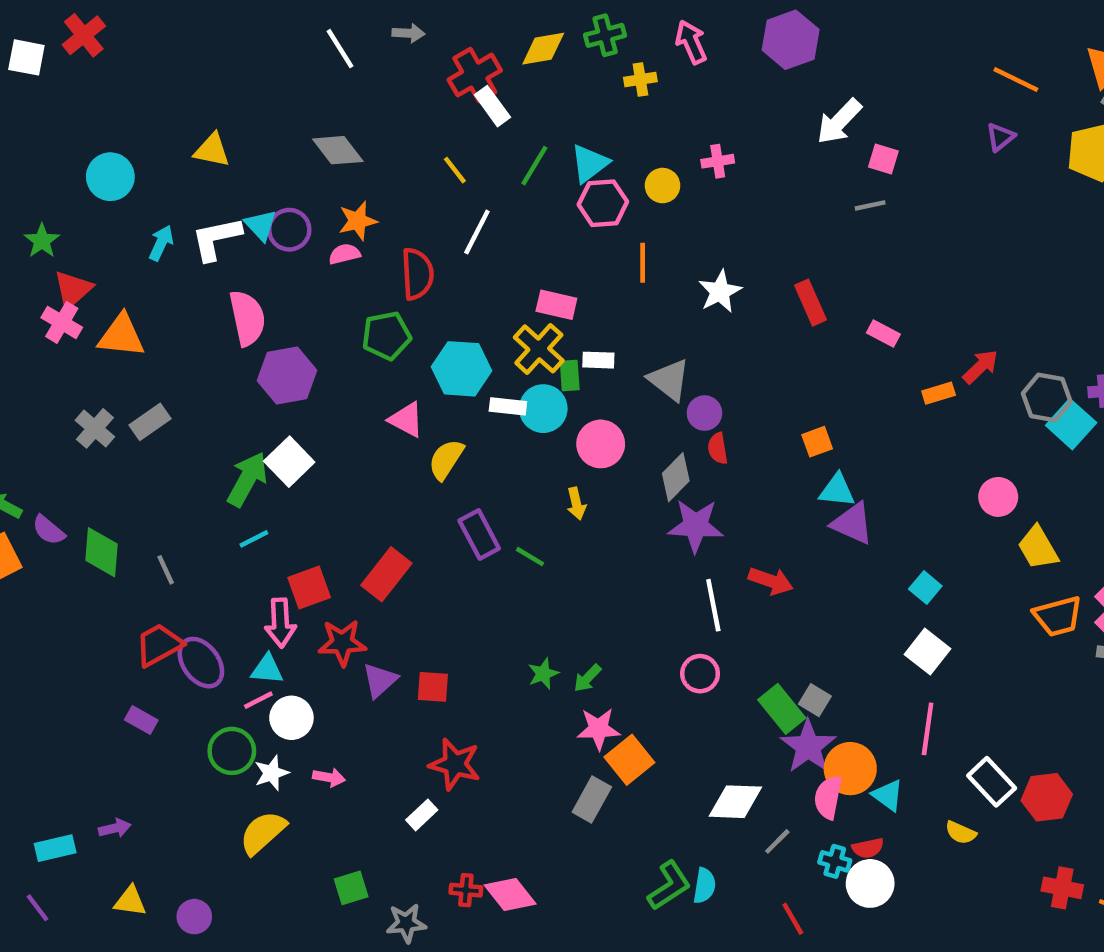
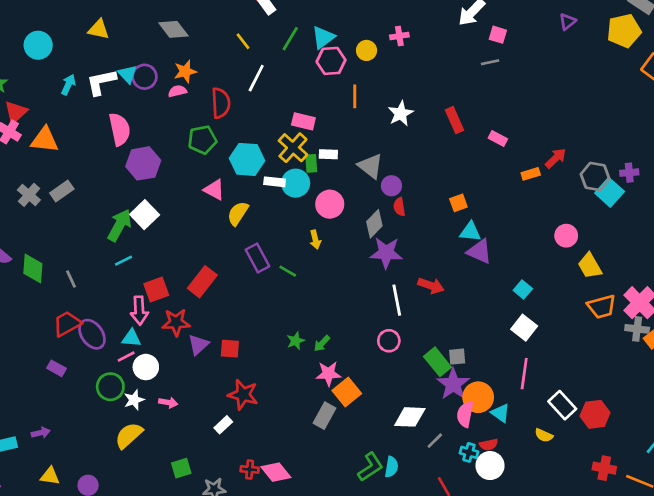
gray square: (815, 700) -> (457, 357), turned -36

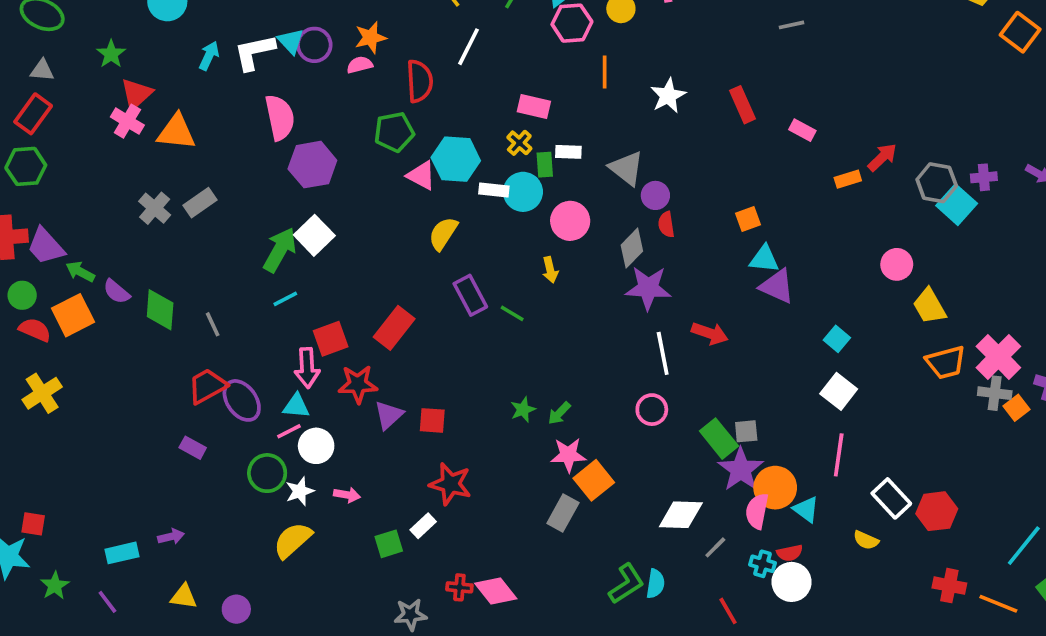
yellow cross: (293, 148) -> (519, 143), size x0.6
pink triangle: (214, 190) -> (421, 175), moved
green square: (181, 468) -> (389, 544), moved

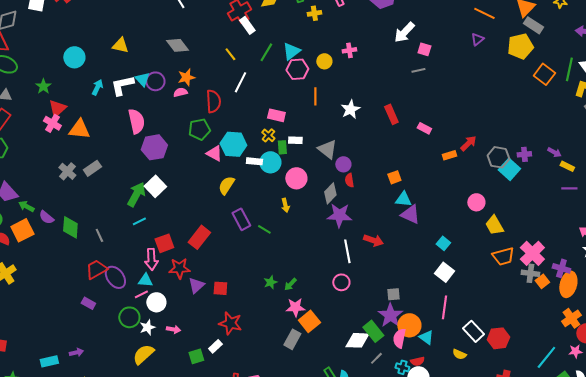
green rectangle: (719, 439) -> (373, 331), moved

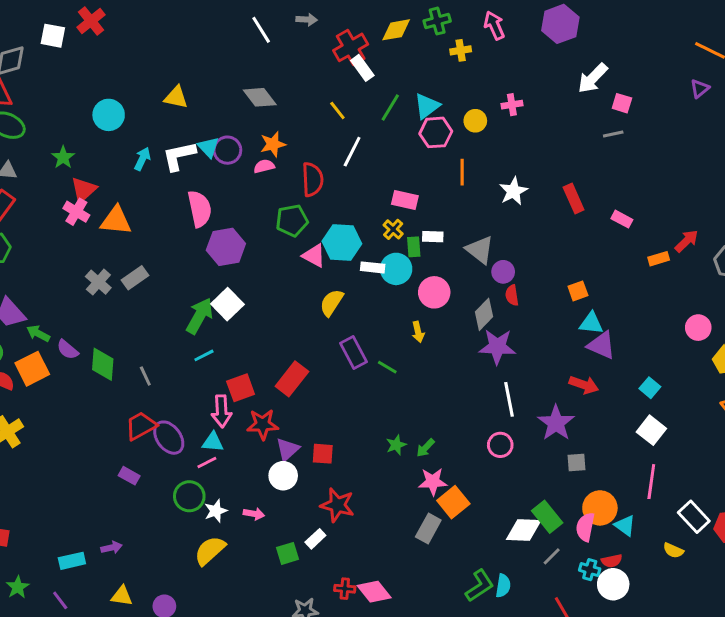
red arrow: (373, 240) -> (584, 385), moved
white circle: (156, 302) -> (283, 476), moved
purple star: (390, 315) -> (556, 423), moved

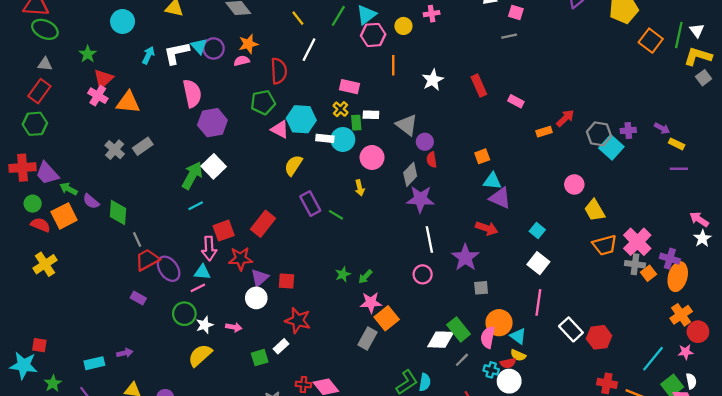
gray line: (145, 376) -> (137, 240), moved
yellow semicircle: (673, 551) -> (518, 355), moved

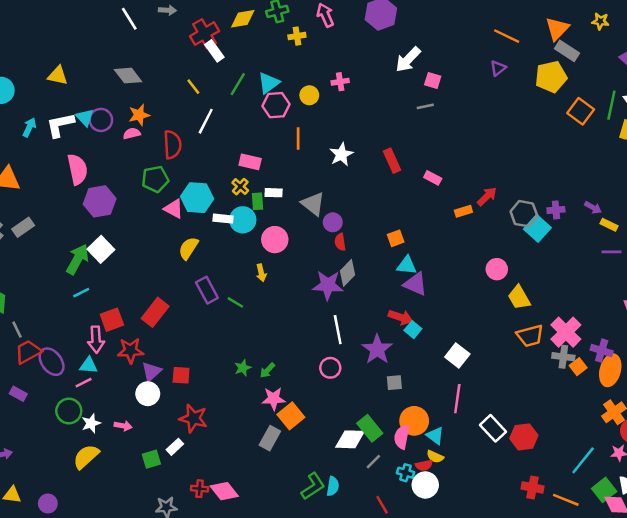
gray diamond: (410, 174) -> (348, 273), moved
cyan square: (537, 231) -> (413, 330), moved

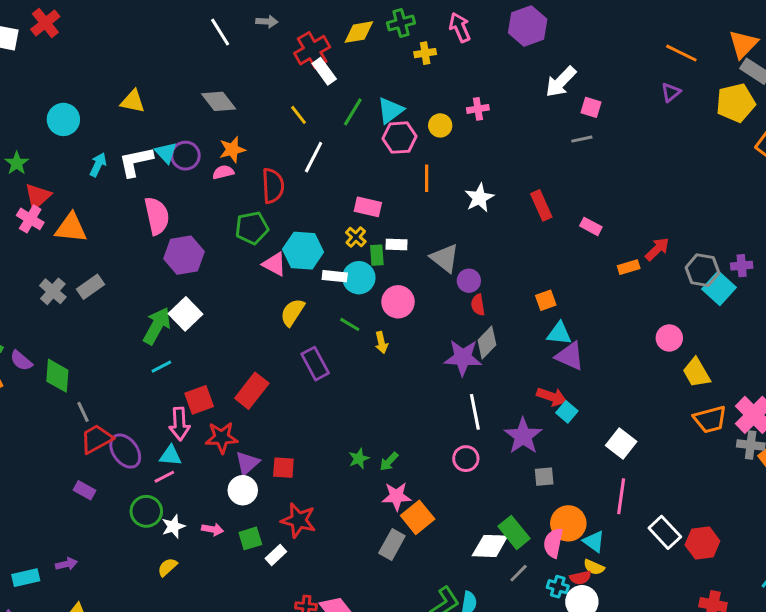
green line: (235, 302) -> (350, 324), moved
yellow semicircle: (86, 457) -> (167, 567), size x0.6
green square: (151, 459) -> (250, 538), moved

